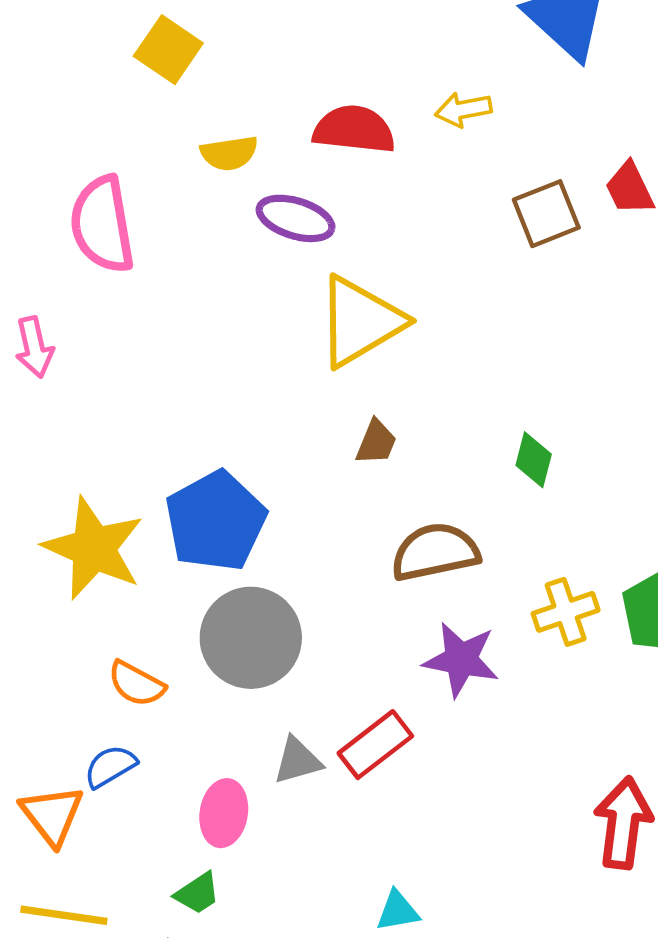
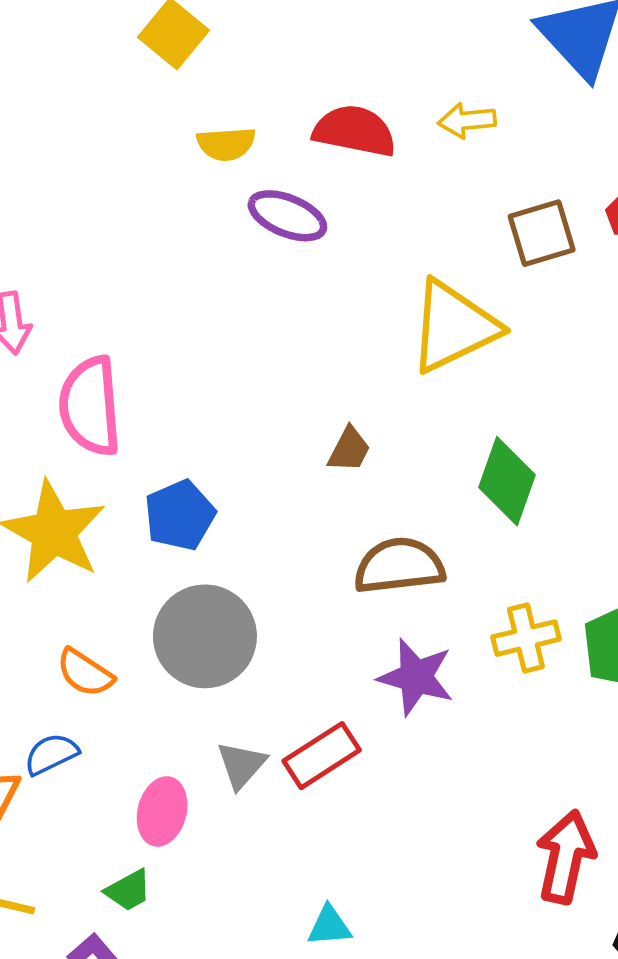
pink semicircle: (102, 225) -> (90, 406), moved
yellow triangle: (360, 322) -> (454, 327), moved
green diamond: (534, 460) -> (507, 481), size x1.5
blue pentagon: (216, 521) -> (180, 515), size x0.7
gray triangle: (297, 761) -> (241, 765), turned -38

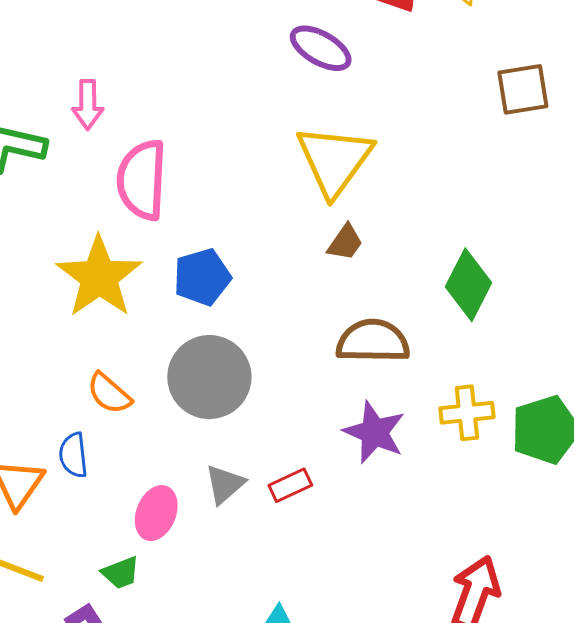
yellow triangle: (454, 327) -> (334, 160), moved, turned -36
blue semicircle: (51, 754) -> (73, 455), turned -78
red rectangle: (322, 756) -> (290, 485), size x0.7

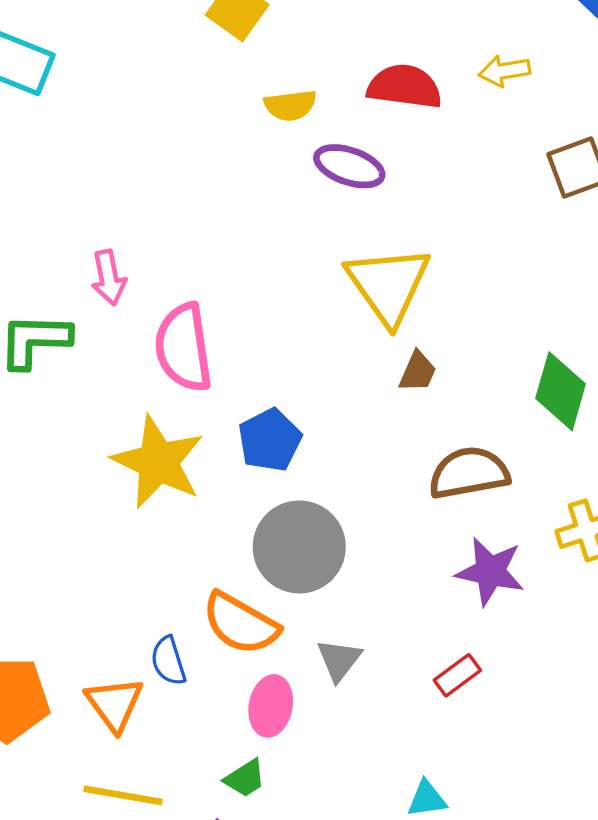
orange semicircle: (109, 393) -> (240, 623), moved, size x1.5
red rectangle: (290, 485) -> (457, 675), moved

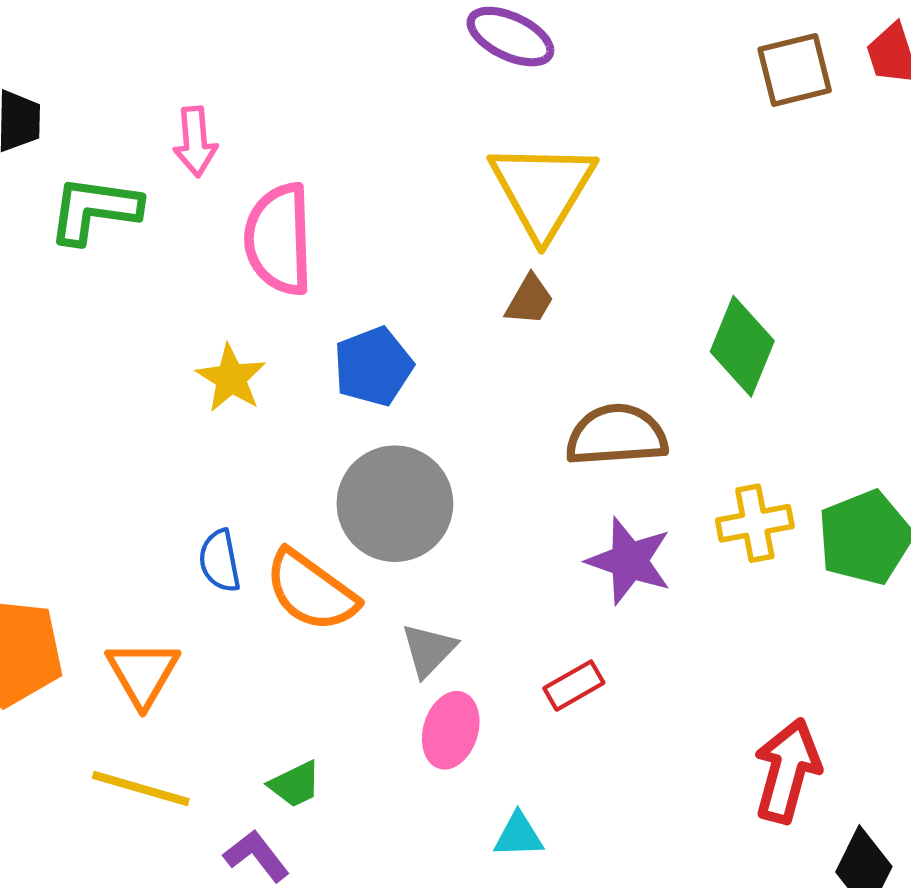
brown trapezoid: (418, 372) -> (530, 300), moved
yellow star: (158, 462) -> (231, 378), size x0.6
blue semicircle: (168, 661) -> (220, 561), moved
pink ellipse: (271, 706) -> (451, 730), moved

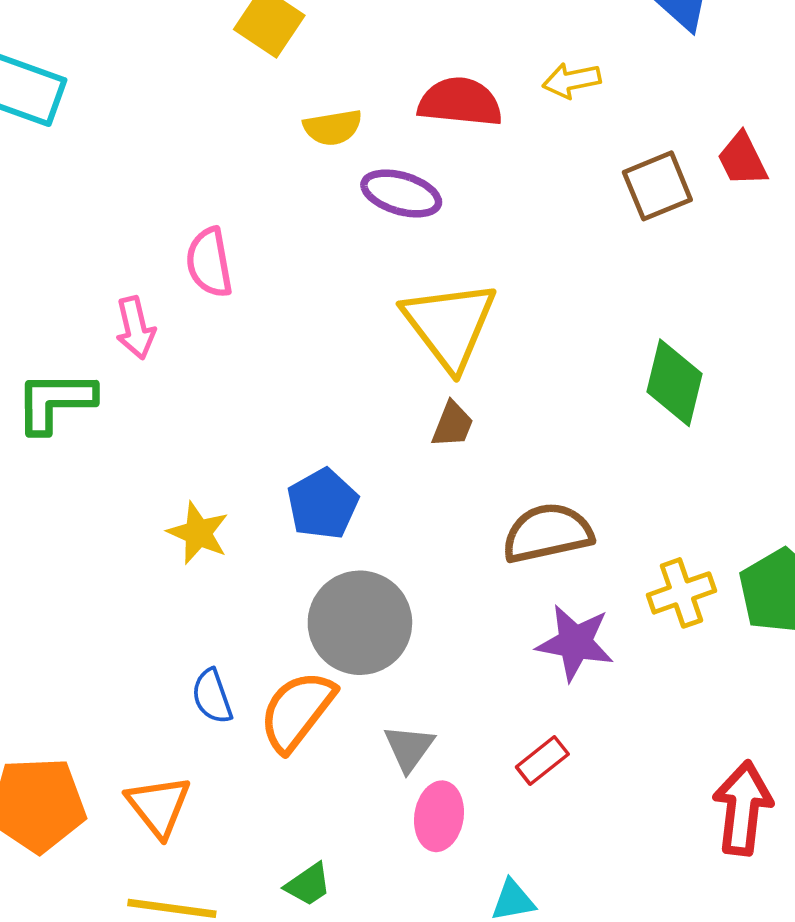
pink semicircle: (279, 239) -> (209, 262), moved, size x0.7
green diamond: (742, 346) -> (674, 383), moved
orange semicircle: (311, 591) -> (297, 711), turned 100

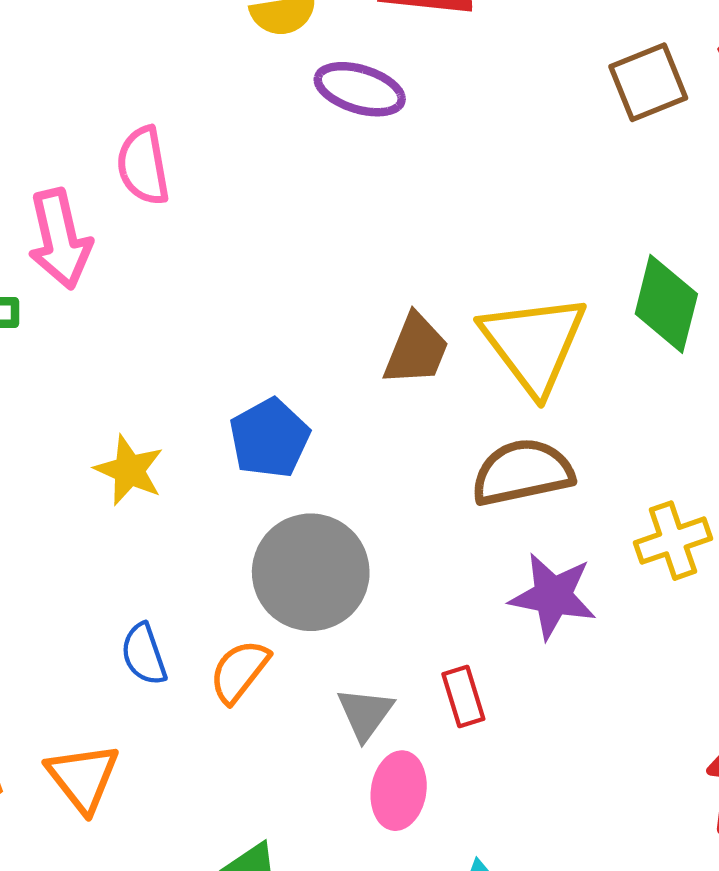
yellow triangle: (450, 325) -> (534, 344), moved
pink arrow: (135, 328) -> (60, 239), size x1.4
brown trapezoid: (453, 425) -> (416, 350), size x1.4
orange semicircle: (297, 711) -> (239, 671), size x0.7
red rectangle: (542, 761) -> (463, 696), moved, turned -69

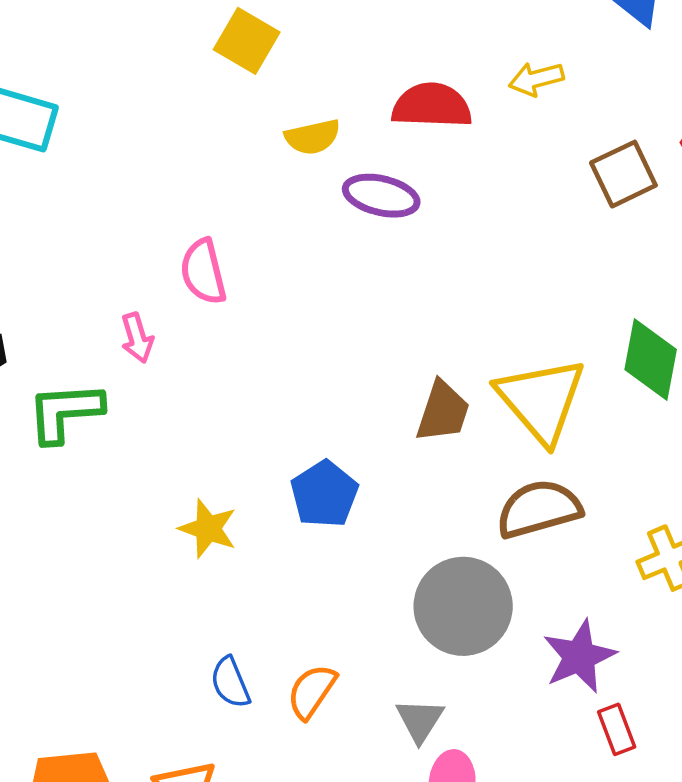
pink arrow: (60, 239) -> (137, 338), size x0.6
gray circle: (311, 572) -> (463, 606), moved
purple star: (553, 596) -> (579, 656), moved, turned -30
red rectangle: (463, 696) -> (617, 729), moved

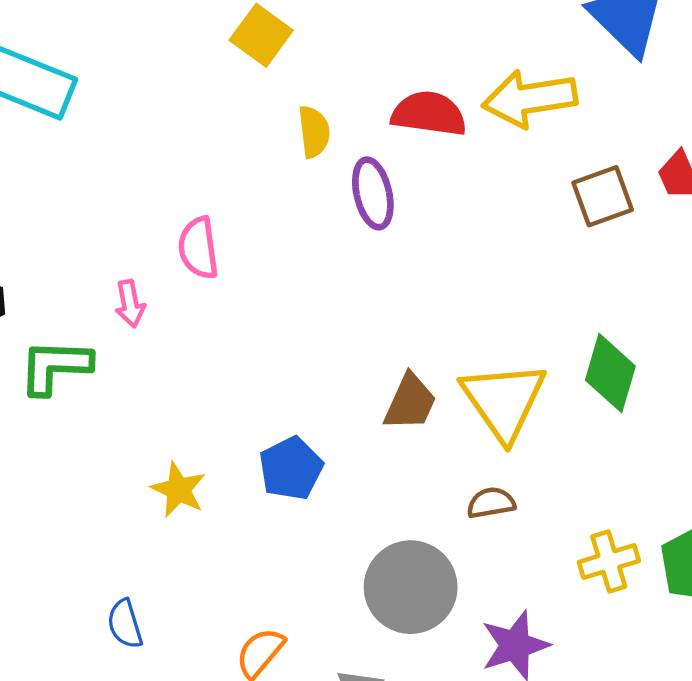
yellow arrow: (536, 79) -> (530, 99), size x1.8
yellow semicircle: (313, 137) -> (314, 132), turned -90
purple ellipse: (381, 196) -> (373, 193), turned 58
brown semicircle: (539, 509) -> (491, 503), size x0.6
blue semicircle: (230, 682) -> (125, 624), moved

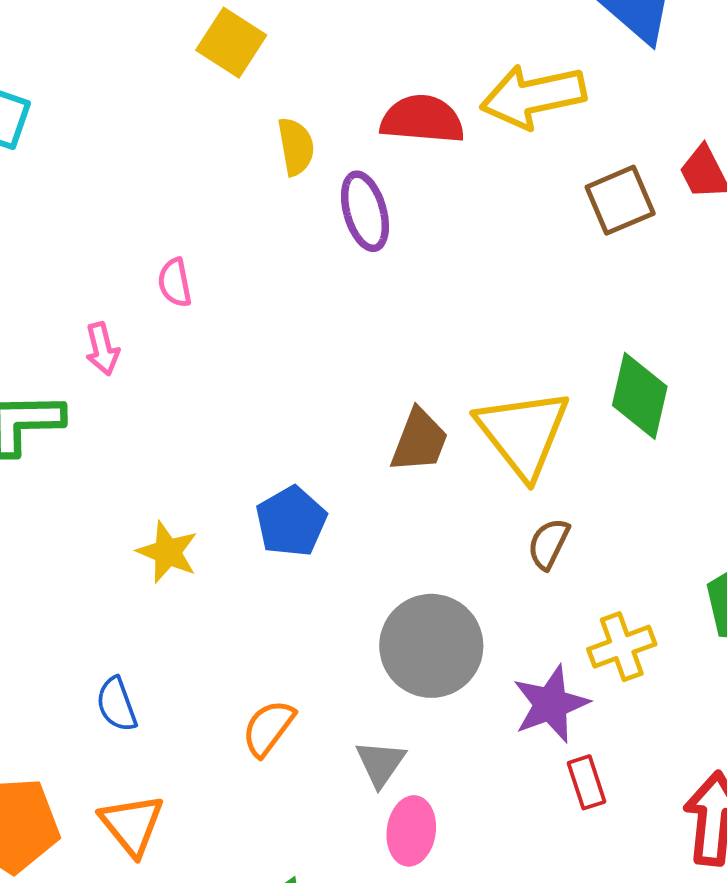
pink semicircle: (198, 248) -> (175, 283), size x0.7
brown semicircle: (491, 503) -> (549, 544), moved, turned -51
yellow cross: (609, 561) -> (622, 647), moved

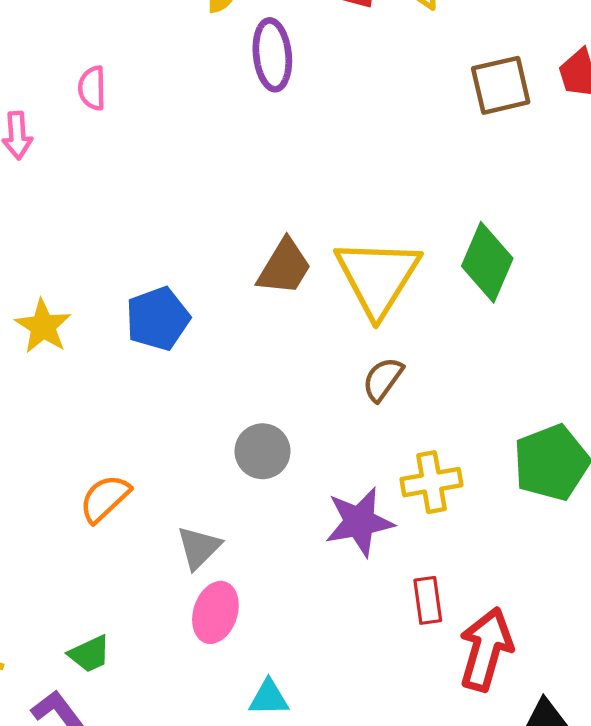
gray circle: (431, 646) -> (263, 451), size x0.6
red rectangle: (586, 782) -> (428, 600), moved

